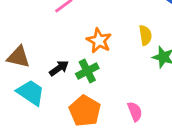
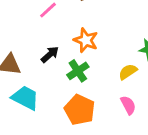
yellow semicircle: (145, 35) -> (128, 72), moved, turned -108
black arrow: (59, 68) -> (50, 55), moved

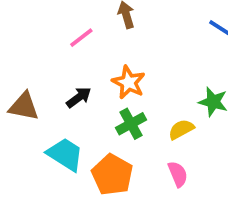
green cross: (78, 71) -> (131, 124), moved
cyan trapezoid: (25, 98) -> (65, 154), moved

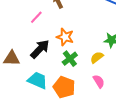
black arrow: (79, 97) -> (40, 49), size x1.5

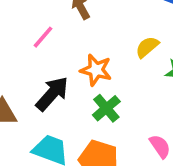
yellow semicircle: (97, 57) -> (147, 47), moved

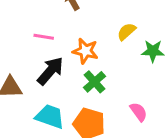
pink line: (43, 37) -> (44, 37), moved, turned 60

